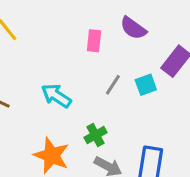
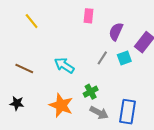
purple semicircle: (133, 28) -> (116, 32), moved, turned 78
pink rectangle: (94, 41) -> (89, 16), moved

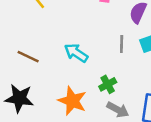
gray line: (102, 58) -> (122, 44), turned -32
black star: (17, 103) -> (19, 98), size x1.6

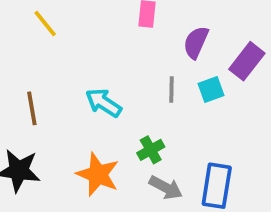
brown line: (28, 57) -> (32, 108), turned 55

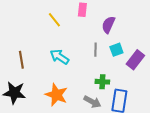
yellow line: (45, 23) -> (54, 20), moved
purple rectangle: (247, 61) -> (135, 60), moved
green cross: (151, 150) -> (102, 82), moved, turned 32

